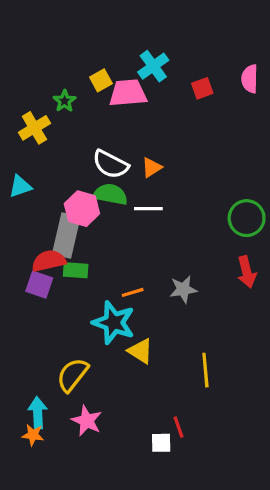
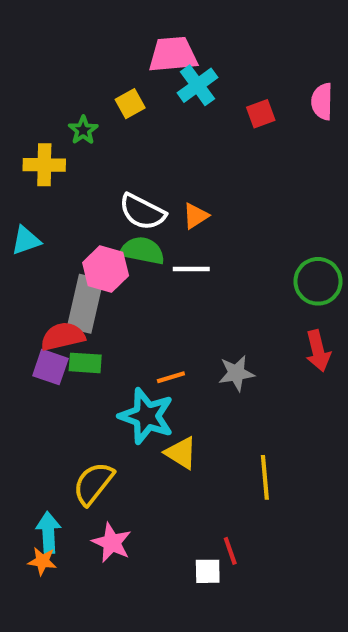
pink trapezoid: (128, 93) -> (173, 55), moved
yellow cross: (34, 128) -> (44, 165), turned 32
green rectangle: (76, 270) -> (85, 363), moved

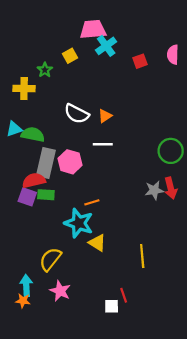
green semicircle: (142, 251) -> (33, 134), moved
pink hexagon: (106, 269) -> (70, 162), moved
gray star: (236, 373) -> (154, 190), moved

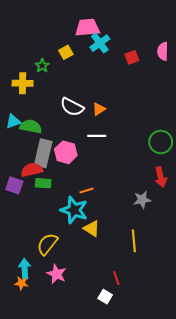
gray star: (154, 190) -> (142, 200), moved
purple square: (27, 197) -> (14, 185), moved
white square: (112, 306) -> (105, 297), moved, turned 32

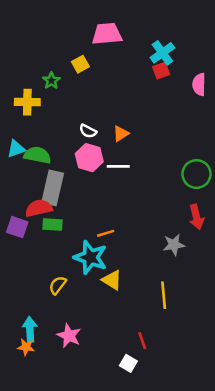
cyan cross: (100, 43) -> (162, 53), moved
pink semicircle: (163, 51) -> (199, 84), moved
white semicircle: (72, 107) -> (88, 131), size x0.6
pink hexagon: (66, 152) -> (89, 158), moved
yellow semicircle: (47, 244) -> (58, 285), moved, size x0.7

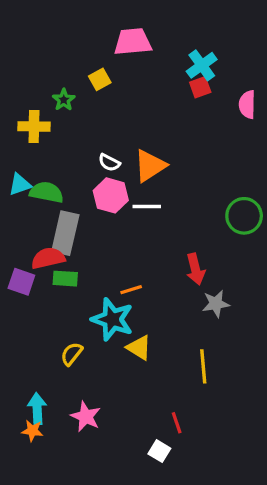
orange triangle: (121, 134) -> (150, 166), size x1.6
red arrow: (196, 217) -> (195, 269), moved

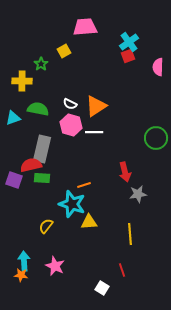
green semicircle: (46, 192) -> (38, 109), moved
yellow triangle: (139, 348) -> (89, 222), turned -36
red line: (177, 423) -> (122, 270), moved

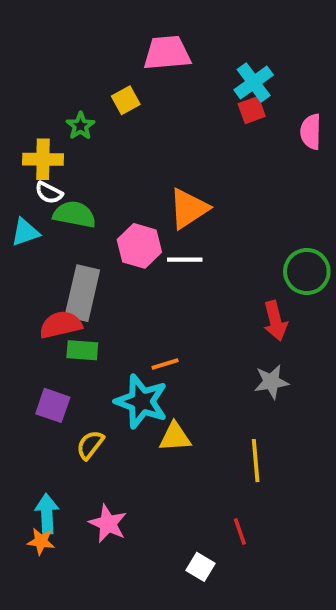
white semicircle: (70, 104) -> (49, 193), moved
red arrow: (125, 172) -> (275, 321), moved
purple square: (14, 180) -> (53, 405), moved

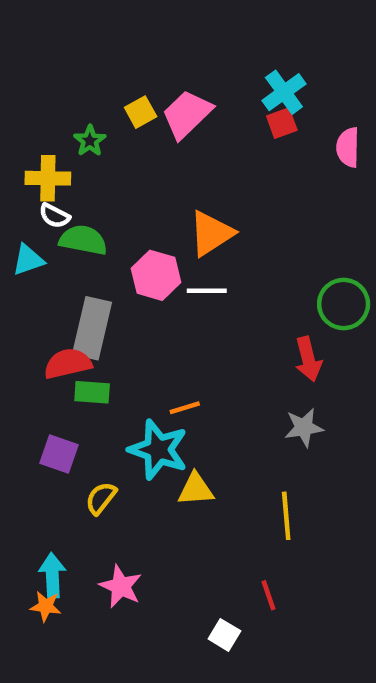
pink trapezoid: (167, 53) -> (187, 114), moved, turned -39

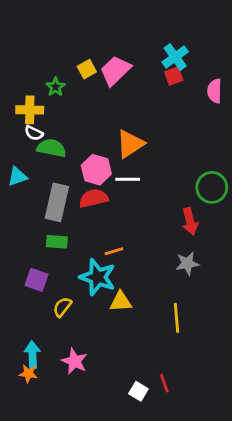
cyan triangle: (28, 260) -> (17, 177), moved
red semicircle: (68, 364) -> (94, 198), moved
red line: (269, 595) -> (164, 383), moved

